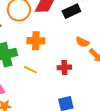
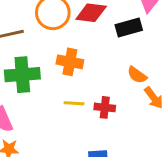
yellow line: (30, 70) -> (74, 103), moved, turned -32

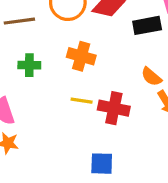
green cross: (22, 75) -> (29, 65), size x0.6
red cross: (105, 107) -> (114, 108), size x1.4

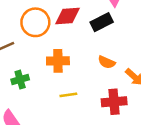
orange semicircle: (151, 77) -> (107, 62), moved
red cross: (114, 108) -> (114, 102), moved

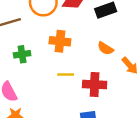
red cross: (114, 102) -> (95, 84), moved

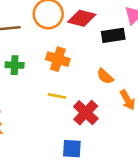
red cross: (95, 84) -> (86, 113), turned 30

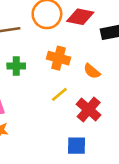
orange semicircle: (105, 76) -> (92, 71), moved
yellow line: (57, 96) -> (59, 94), turned -48

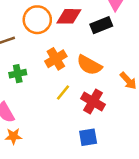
orange cross: (59, 58) -> (56, 59), turned -35
orange semicircle: (92, 71) -> (89, 65), size x1.5

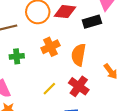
orange semicircle: (89, 65) -> (79, 55), turned 65
yellow line: (63, 93) -> (49, 89), moved

